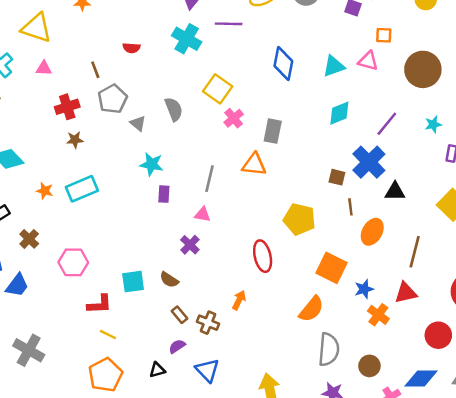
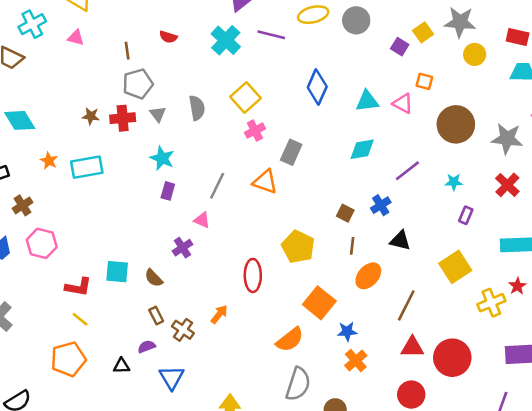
red cross: (67, 107) -> (123, 118), moved
blue cross: (369, 162) -> (381, 205), size x0.6
pink hexagon: (73, 262) -> (42, 243), moved
red triangle: (406, 293) -> (412, 347), moved

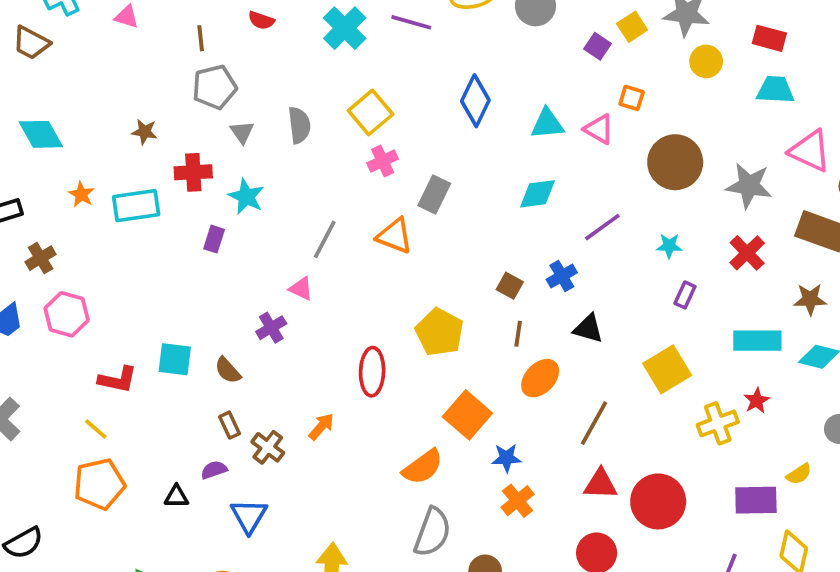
red cross: (123, 118) -> (193, 172), moved
purple rectangle: (168, 191) -> (214, 239), moved
yellow line: (80, 319) -> (96, 429), moved

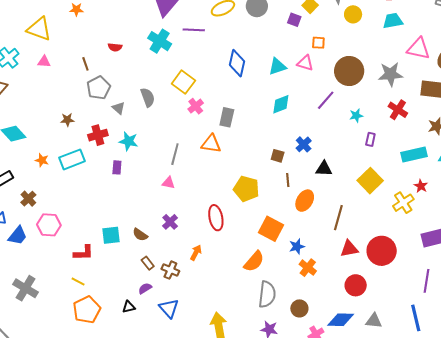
purple line: (602, 227) -> (326, 100), moved
purple cross: (271, 328) -> (170, 222), moved

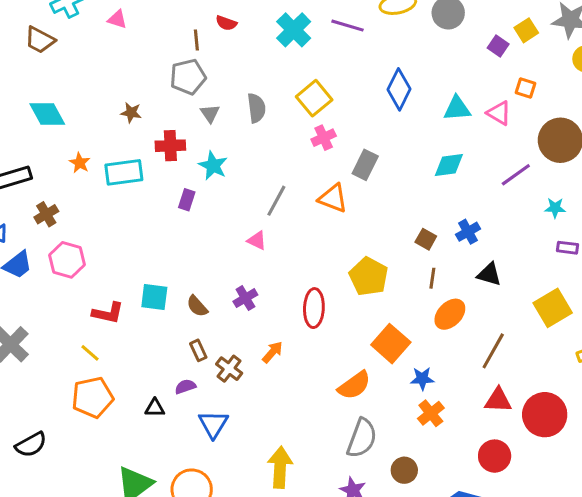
brown line: (85, 64) -> (196, 40), moved
purple rectangle: (370, 139) -> (568, 248), turned 72

